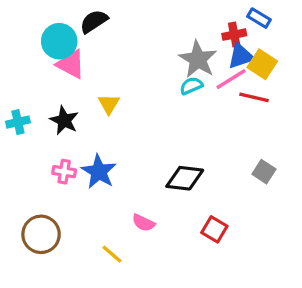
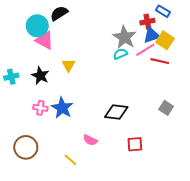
red square: (214, 229) -> (135, 144), turned -35

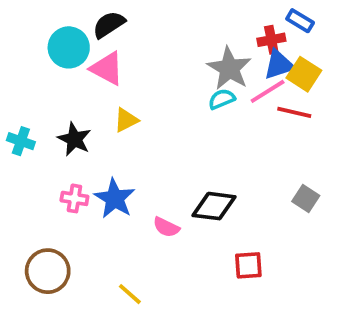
pink triangle: (44, 40) -> (107, 68), moved
yellow triangle: (68, 65) -> (126, 120), turned 32
cyan cross: (11, 77) -> (21, 141), turned 32
pink semicircle: (90, 140) -> (166, 227), moved

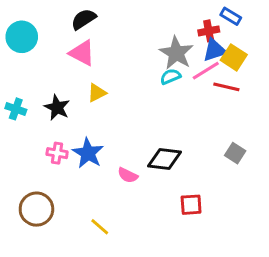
cyan circle: (69, 47) -> (22, 37), moved

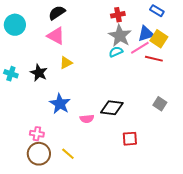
red cross: (209, 31) -> (118, 15), moved
pink cross: (57, 153) -> (37, 134), moved
pink semicircle: (128, 175) -> (87, 119), turned -32
brown circle: (36, 209) -> (39, 154), moved

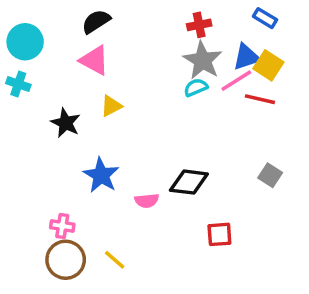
cyan cross: (11, 74) -> (18, 84), moved

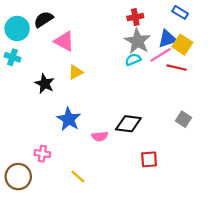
black semicircle: (96, 21) -> (43, 19), moved
brown circle: (66, 260) -> (18, 177), moved

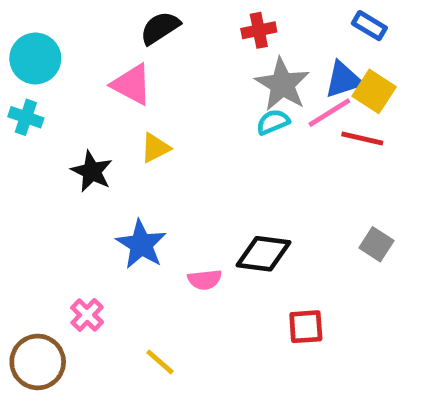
red cross: (135, 17) -> (259, 30), moved
black semicircle: (43, 19) -> (160, 28), moved
pink cross: (42, 154) -> (87, 315), turned 35

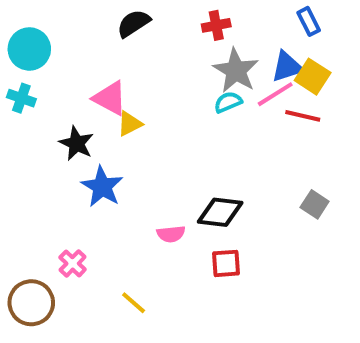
blue rectangle: (369, 26) -> (309, 21), turned 32
pink triangle: (132, 84) -> (110, 98), moved
blue star: (141, 244) -> (102, 187), moved
red square: (306, 327) -> (226, 263), moved

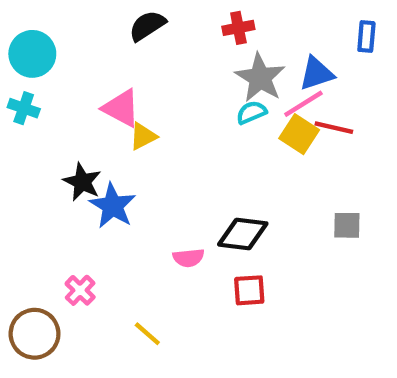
blue rectangle: (309, 21) -> (366, 37), moved, turned 32
yellow square: (313, 77) -> (299, 134), moved
black star: (77, 143) -> (82, 182), moved
gray square: (315, 204) -> (347, 225), turned -32

